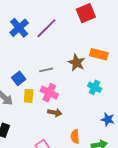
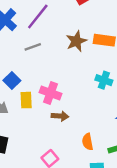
brown star: (76, 63) -> (76, 41), moved, turned 30
gray line: (46, 70) -> (33, 47), moved

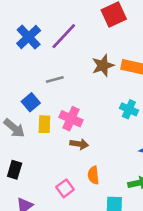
gray line: (33, 47) -> (55, 80), moved
orange semicircle: (88, 142) -> (93, 175), moved

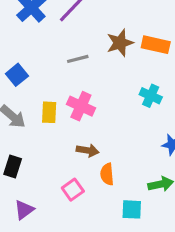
gray line: (55, 80) -> (78, 59), moved
blue square: (31, 102) -> (17, 75), moved
brown arrow: (79, 144) -> (88, 150), moved

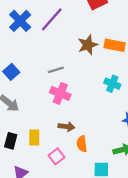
gray line: (78, 59) -> (56, 70), moved
yellow rectangle: (49, 112) -> (34, 138), moved

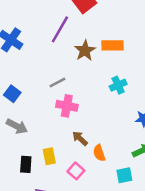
purple line: (52, 19) -> (60, 29), moved
cyan cross: (112, 84) -> (118, 85), turned -35
brown arrow: (66, 127) -> (80, 138), turned -133

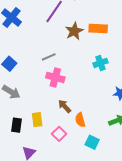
cyan square: (124, 175) -> (92, 142), moved, turned 32

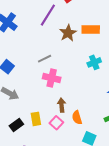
brown arrow: (65, 106) -> (62, 105), turned 40
black rectangle: (17, 125) -> (16, 125), turned 48
pink square: (59, 134) -> (56, 123), moved

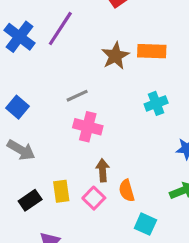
purple line: (48, 15) -> (60, 28), moved

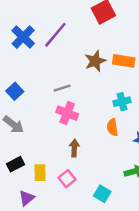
yellow rectangle: (61, 191) -> (40, 173), moved
orange semicircle: (127, 191) -> (112, 127), moved
pink square: (94, 198) -> (67, 179), moved

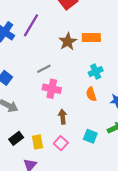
cyan square: (102, 194) -> (90, 136), moved

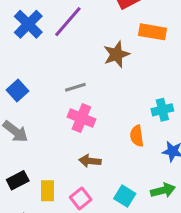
orange rectangle: (91, 37) -> (153, 32), moved
cyan cross: (96, 72) -> (162, 110), moved
brown arrow: (63, 117) -> (90, 161), turned -88

